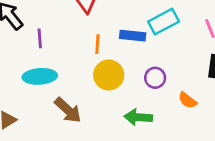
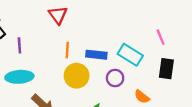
cyan rectangle: (164, 22) -> (130, 55), moved, turned 60
blue rectangle: (133, 36) -> (96, 55), moved

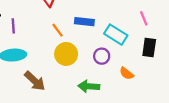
orange line: (67, 50) -> (57, 30), turned -40
blue rectangle: (96, 55) -> (84, 22), moved

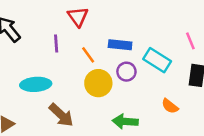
purple line: (13, 26) -> (56, 43), moved
purple circle: (102, 56) -> (126, 72), moved

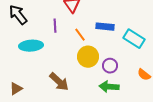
purple circle: (126, 72) -> (110, 66), moved
cyan ellipse: (36, 84) -> (31, 46), moved

